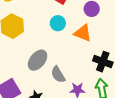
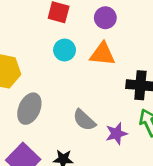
gray ellipse: (38, 60) -> (29, 109), moved

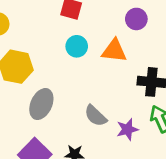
purple circle: (105, 18) -> (136, 19), moved

